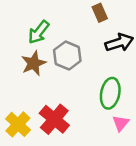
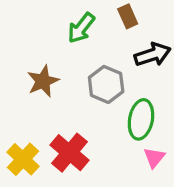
green arrow: (39, 32) -> (81, 28), moved
gray hexagon: (67, 56) -> (106, 84), moved

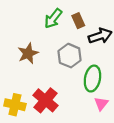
brown rectangle: (128, 16) -> (78, 21), moved
yellow cross: (23, 159) -> (15, 105), turned -30

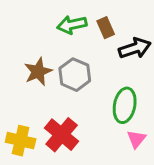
green arrow: (53, 18) -> (72, 25), turned 40
gray hexagon: (70, 56) -> (75, 75), moved

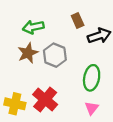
green arrow: (72, 25) -> (33, 27), moved
pink triangle: (136, 139) -> (92, 108), moved

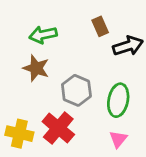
brown star: (28, 53) -> (36, 68), turned -30
gray hexagon: (55, 55) -> (76, 90), moved

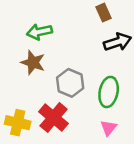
brown rectangle: (100, 26) -> (103, 13), moved

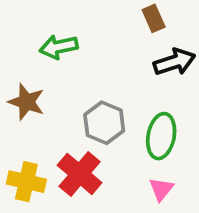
brown star: (33, 62) -> (26, 102), moved

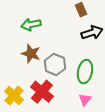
brown star: (26, 102) -> (31, 54), moved
yellow cross: (26, 182) -> (14, 96), turned 30

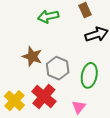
green arrow: (31, 25) -> (48, 16), moved
pink triangle: (85, 100) -> (79, 107), moved

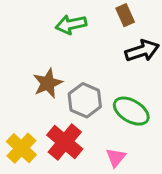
brown star: (32, 56) -> (48, 83), turned 30
green ellipse: (89, 75) -> (131, 111), turned -70

